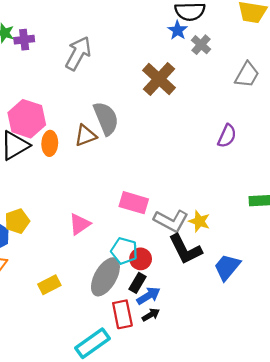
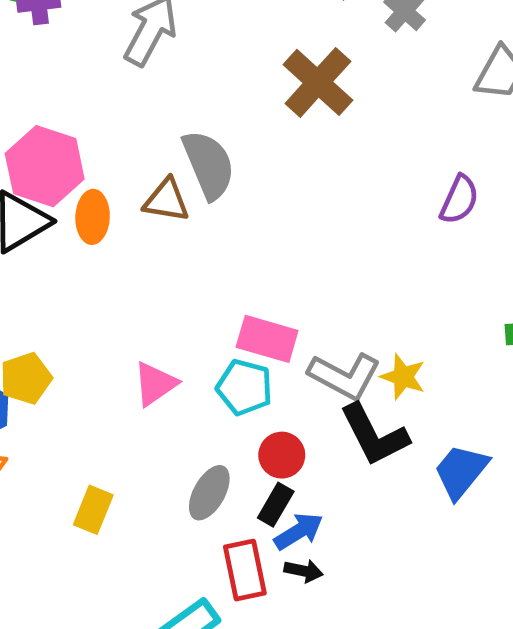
brown triangle: (85, 135) -> (166, 200), turned 30
cyan pentagon: (124, 251) -> (244, 387), moved
gray ellipse: (105, 277) -> (209, 493), size x0.7
yellow rectangle: (49, 285) -> (93, 510), turned -40
black arrow: (151, 315) -> (304, 571), turned 42

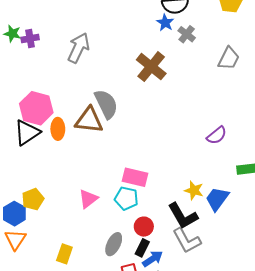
brown triangle: (166, 200) -> (89, 120), size x1.4
purple semicircle: (459, 200) -> (217, 135), moved, turned 30
gray L-shape: (344, 376) -> (187, 241), moved, turned 36
blue trapezoid: (461, 471) -> (217, 199), moved

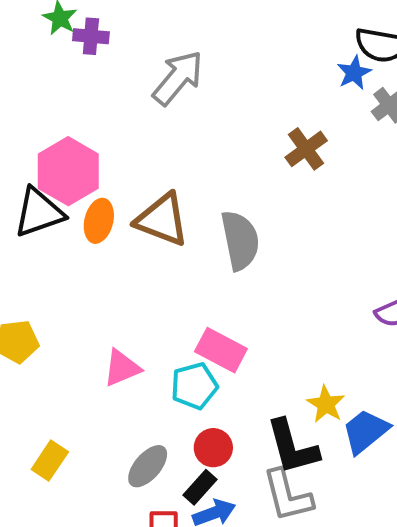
brown cross: (151, 67) -> (306, 149), size x0.7
gray semicircle: (106, 104) -> (240, 240), moved
cyan pentagon: (126, 198) -> (194, 386), turned 30

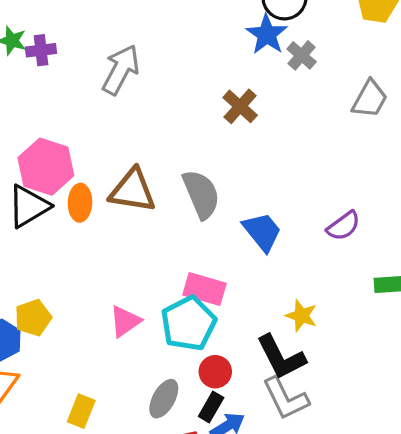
blue star: (354, 73) -> (267, 34), size x1.4
cyan pentagon: (194, 386) -> (189, 324), size x1.4
blue trapezoid: (365, 431) -> (262, 232), moved, turned 102

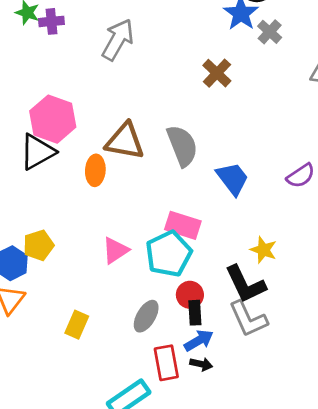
orange ellipse: (80, 203) -> (95, 170), moved
black rectangle: (211, 407) -> (195, 313), moved, turned -35

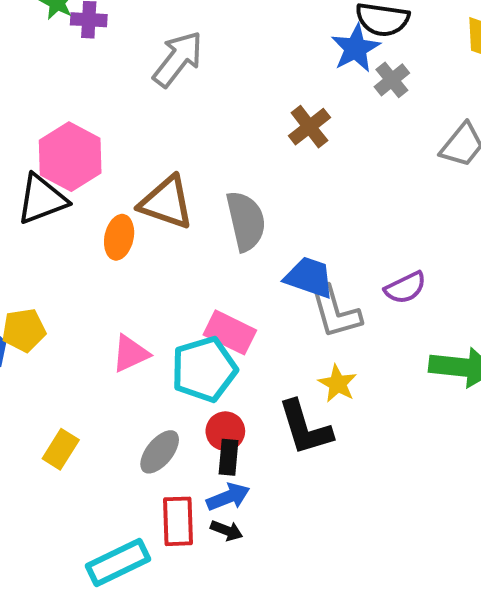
blue trapezoid: (232, 179) -> (309, 277), turned -42
gray L-shape: (248, 319) -> (335, 312), moved

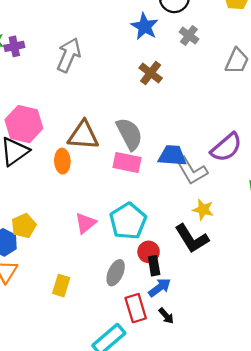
blue star: (356, 48) -> (145, 26), moved
purple semicircle: (405, 288) -> (226, 147), size x1.4
pink rectangle: (230, 332) -> (127, 163), moved
black arrow: (227, 530) -> (166, 316), moved, turned 42

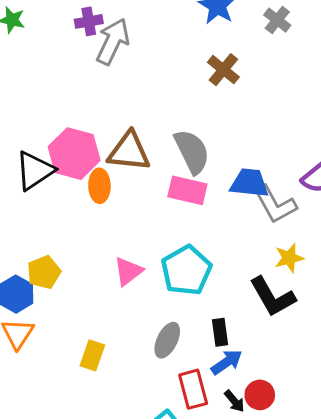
purple cross: (14, 46) -> (89, 21), moved
pink hexagon: (24, 124) -> (74, 154), moved
yellow star: (203, 210) -> (289, 258), turned -30
red circle: (149, 252) -> (260, 395), moved

